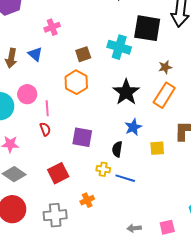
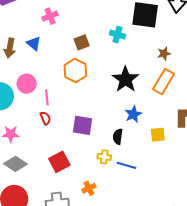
cyan cross: (119, 47) -> (117, 35), size x0.7

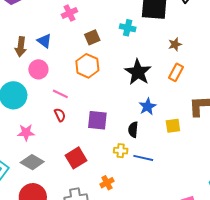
pink cross: (50, 16) -> (69, 13), moved
orange rectangle: (164, 82) -> (176, 72), size x0.7
pink circle: (27, 84) -> (38, 69), moved
pink line: (47, 97) -> (60, 94), turned -56

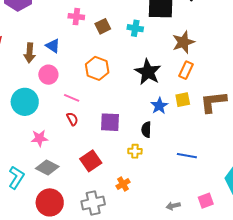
pink cross: (69, 13) -> (76, 17), turned 35
brown square: (92, 37) -> (103, 26), moved
brown star: (175, 44) -> (183, 42), size x1.6
yellow square: (173, 126) -> (183, 100), moved
blue line: (143, 158) -> (187, 156), moved

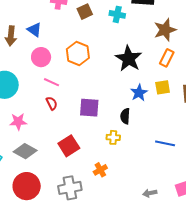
pink circle: (48, 75) -> (41, 57), moved

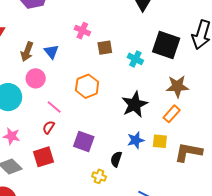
pink circle: (41, 57) -> (36, 78), moved
red semicircle: (52, 103) -> (49, 127), turned -136
red square: (69, 146) -> (44, 157), moved

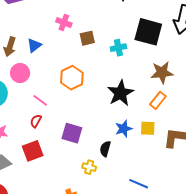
blue triangle: (51, 52) -> (34, 45), turned 35
cyan cross: (135, 59) -> (118, 48), turned -35

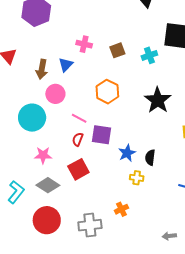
pink cross: (64, 23) -> (84, 44), moved
blue star: (124, 129) -> (127, 153), moved
purple square: (72, 133) -> (102, 135), moved

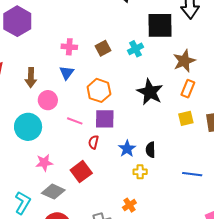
blue triangle: (66, 65) -> (67, 73), moved
purple square: (102, 135) -> (105, 119), moved
red semicircle: (78, 139) -> (93, 142), moved

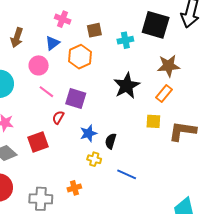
orange hexagon: (99, 90) -> (80, 57), moved
pink circle: (48, 100) -> (39, 65), moved
blue line: (192, 174) -> (127, 174), moved

